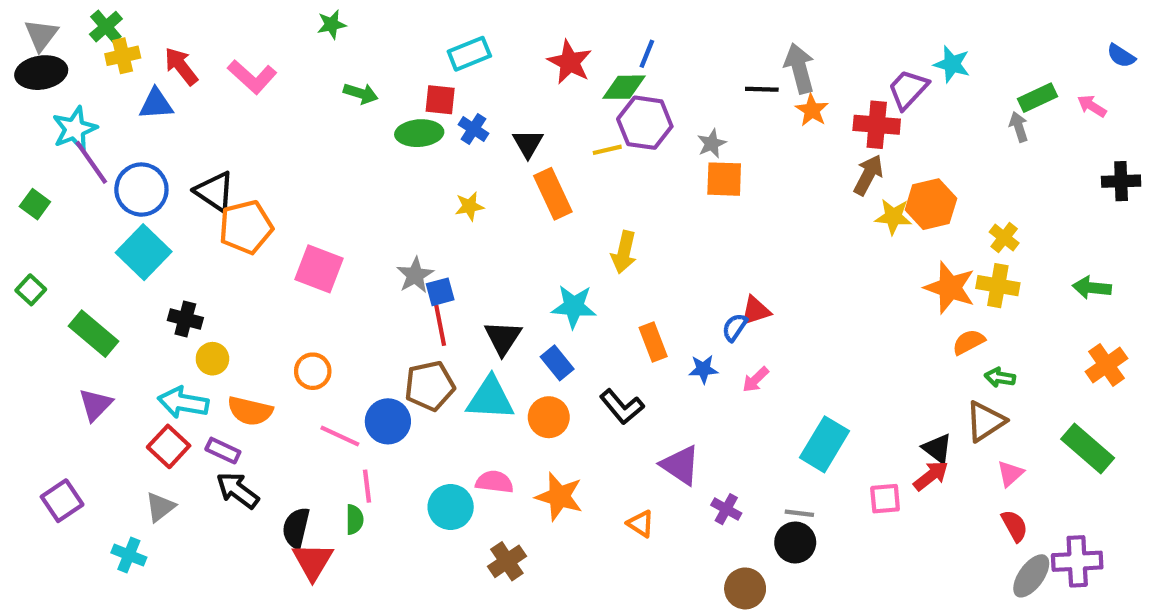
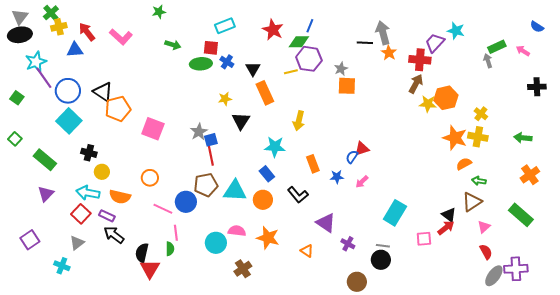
black triangle: (503, 338) -> (241, 121), moved

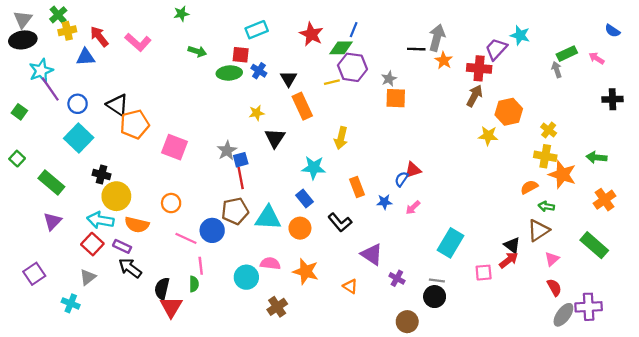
gray arrow: (383, 33) -> (437, 38), turned 30
blue circle: (68, 91) -> (78, 104), size x0.7
yellow star: (428, 104) -> (488, 136), moved
orange star: (455, 138) -> (562, 175), moved
yellow circle: (102, 172) -> (116, 196), size x1.6

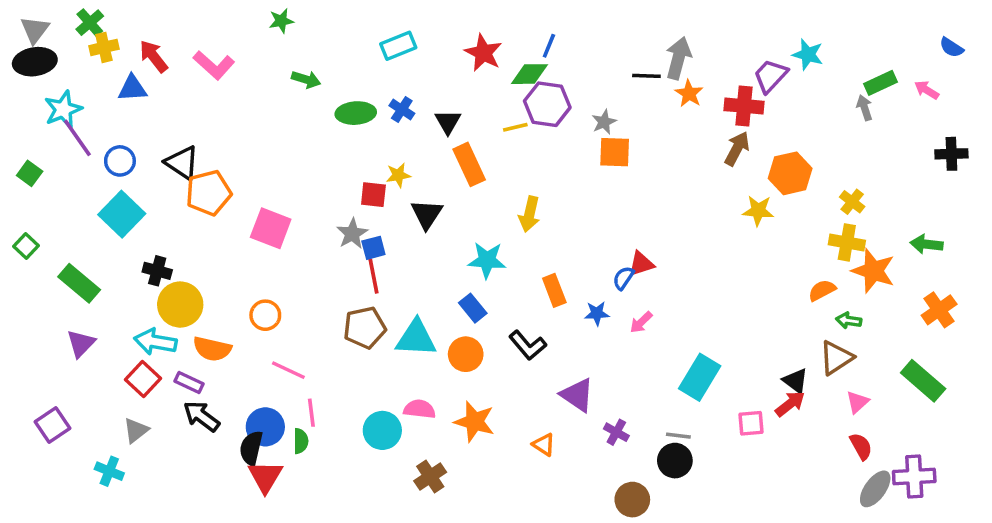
red square: (241, 55) -> (373, 195), moved
blue circle: (212, 230) -> (265, 427), moved

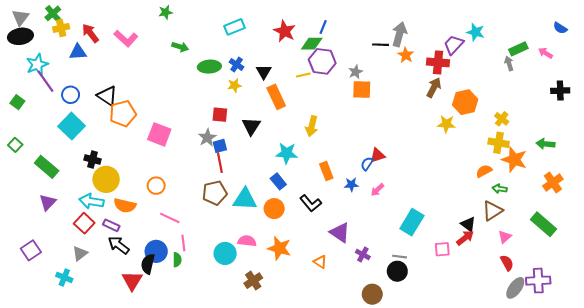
yellow star: (398, 175) -> (234, 85), moved
red triangle: (265, 476) -> (132, 281), moved

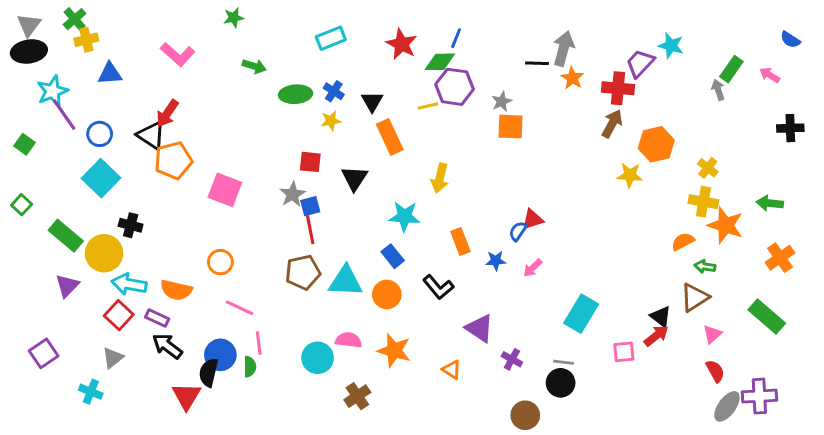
red arrow: (90, 33) -> (167, 113), moved, turned -108
green rectangle: (518, 49) -> (731, 69), turned -30
yellow circle: (106, 179) -> (104, 253), moved

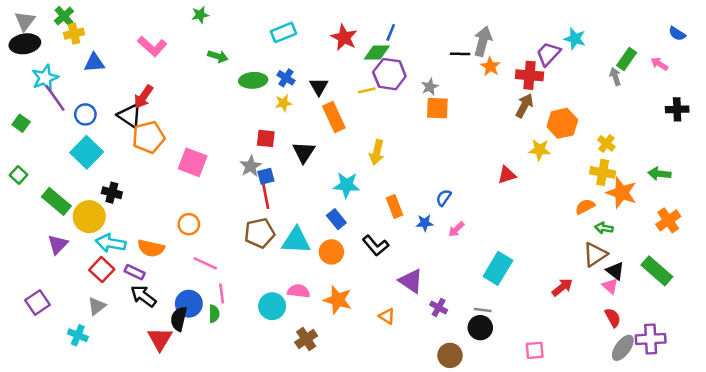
red triangle: (533, 219) -> (507, 175), moved
black triangle: (661, 317) -> (615, 271), moved
pink triangle: (712, 334) -> (610, 286), turned -36
pink square: (624, 352) -> (535, 350), moved

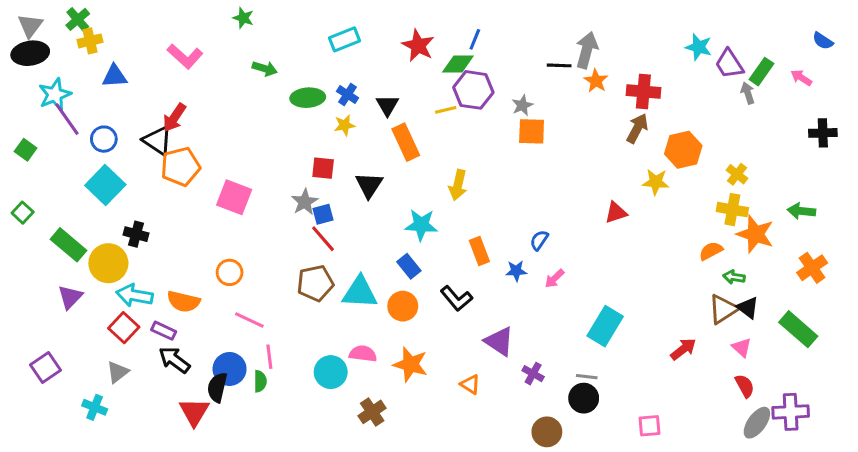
green star: (200, 15) -> (243, 18), turned 30
purple trapezoid: (548, 54) -> (729, 64), moved, turned -76
red line: (266, 196) -> (323, 239), turned -30
black triangle: (615, 271) -> (748, 308), moved

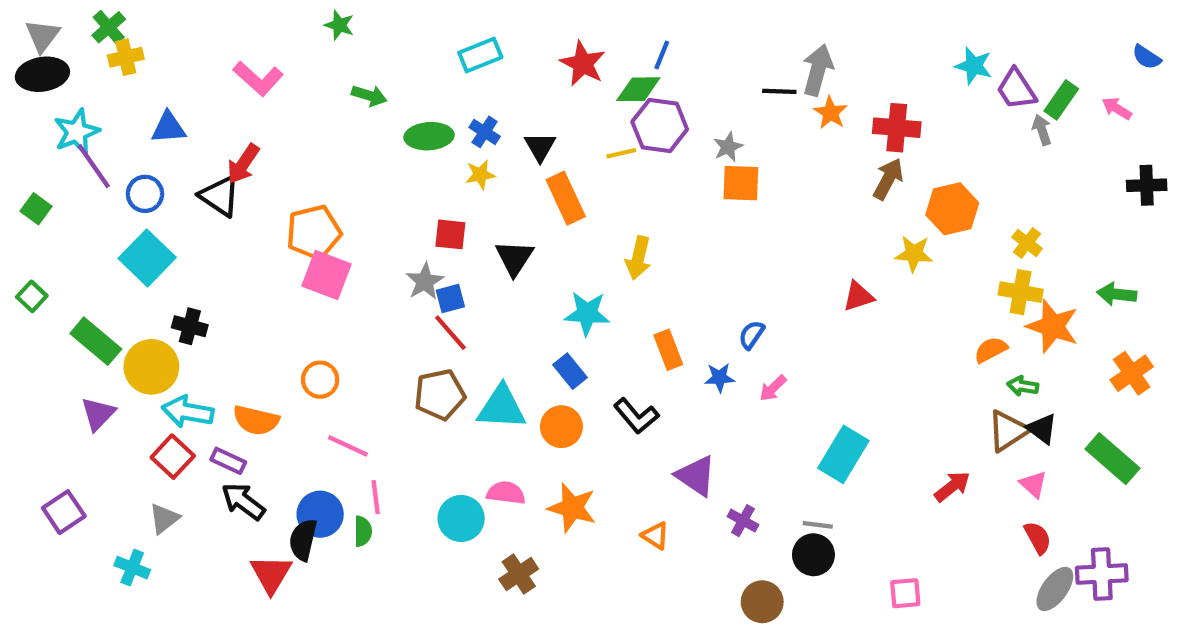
blue triangle: (115, 76) -> (168, 128), moved
orange pentagon: (180, 167) -> (314, 232), moved

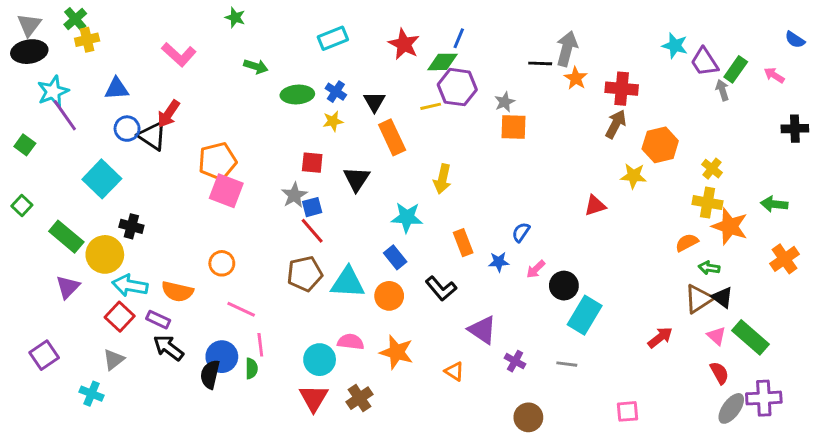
blue circle: (145, 194) -> (127, 129), moved
green rectangle: (1112, 459) -> (750, 337), moved
black circle: (813, 555) -> (564, 286), moved
red triangle: (271, 574) -> (314, 398), moved

